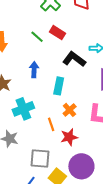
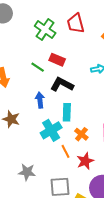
black L-shape: (74, 59) -> (62, 84), moved
cyan cross: (23, 109) -> (51, 130), moved

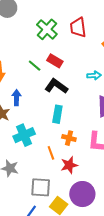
blue arrow: (40, 100) -> (16, 98), moved
cyan cross: (51, 130) -> (24, 135), moved
orange cross: (81, 134) -> (69, 138), turned -32

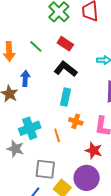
green line: (35, 66) -> (36, 46), moved
cyan cross: (24, 135) -> (30, 128), moved
red star: (69, 165) -> (94, 151), moved, turned 30

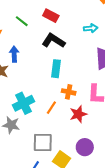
orange line: (57, 135) -> (51, 108), turned 56
red star: (94, 151) -> (78, 114), moved, turned -30
purple circle: (87, 178) -> (85, 147), size x0.7

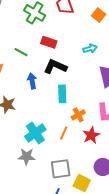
blue arrow: (14, 54) -> (32, 81), moved
orange cross: (69, 92) -> (78, 115), turned -32

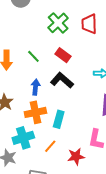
cyan rectangle: (62, 94) -> (59, 119), moved
orange cross: (78, 115) -> (35, 112), moved, size x1.5

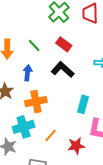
blue arrow: (36, 87) -> (28, 73), moved
cyan rectangle: (59, 119) -> (83, 104), moved

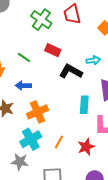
black L-shape: (63, 70) -> (71, 71), moved
blue arrow: (28, 73) -> (23, 86), turned -84

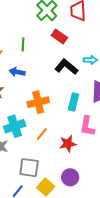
red rectangle: (53, 50) -> (59, 36), moved
green line: (24, 57) -> (23, 45), turned 48
orange cross: (38, 112) -> (38, 102), moved

